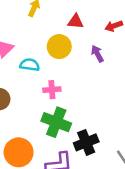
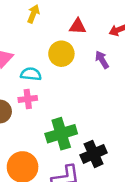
pink cross: (52, 90) -> (28, 99), moved
green cross: (56, 122) -> (61, 134), turned -36

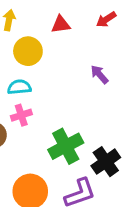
yellow circle: (61, 54) -> (28, 51), moved
purple arrow: (102, 60) -> (99, 74), moved

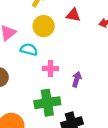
purple arrow: (99, 74) -> (77, 79), moved, turned 40
pink cross: (21, 115) -> (50, 69), moved

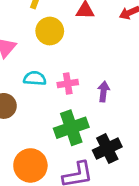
cyan semicircle: (29, 49) -> (35, 78), moved

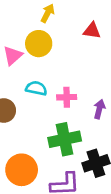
yellow circle: (50, 31) -> (39, 44), moved

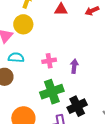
cyan semicircle: (36, 88) -> (16, 57), moved

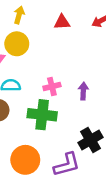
green cross: (52, 92) -> (42, 115), moved, turned 30

